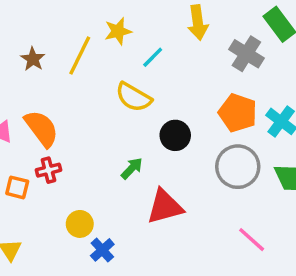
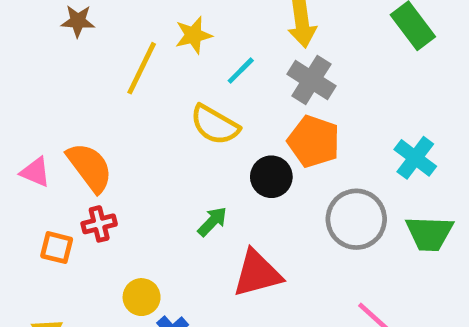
gray cross: (246, 54) -> (311, 80), moved
brown star: (33, 59) -> (78, 21), moved, turned -30
orange pentagon: (238, 113) -> (314, 141), moved

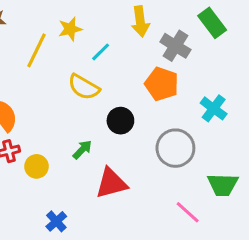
gray cross: (311, 80) -> (175, 46), moved
orange pentagon: (314, 141) -> (162, 84), moved
green trapezoid: (429, 233) -> (223, 185), moved
yellow circle: (142, 297) -> (36, 166), moved

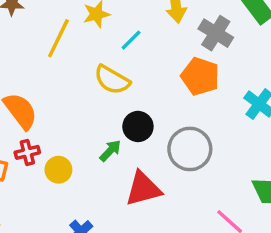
black circle: (120, 121) -> (138, 126), moved
gray circle: (175, 148) -> (190, 149), moved

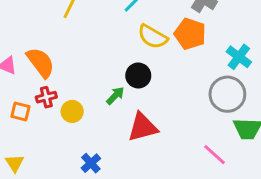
yellow semicircle: (112, 80) -> (153, 37), moved
gray circle: (190, 149) -> (227, 94), moved

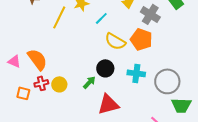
cyan cross: (239, 57) -> (136, 73), moved, turned -30
yellow circle: (72, 111) -> (59, 84), moved

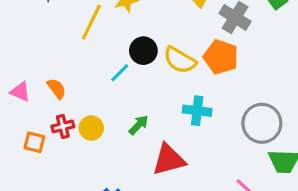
cyan line: (101, 18) -> (120, 73), moved
orange semicircle: (37, 59) -> (57, 89), size x0.6
black circle: (105, 68) -> (143, 51), moved
cyan cross: (136, 73) -> (197, 111), moved

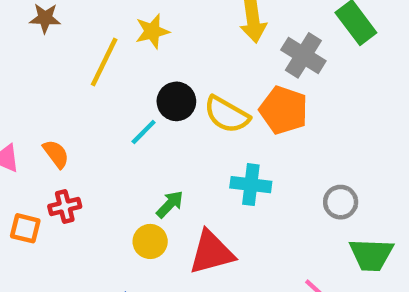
gray circle: (262, 123) -> (341, 202), size x0.6
yellow circle: (91, 128) -> (150, 241), moved

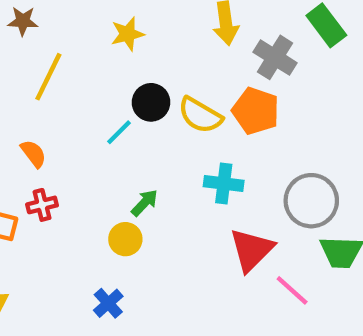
yellow line: (104, 62) -> (48, 77), moved
gray circle: (341, 202) -> (311, 201), size x1.6
red triangle: (211, 252) -> (251, 250), moved, turned -30

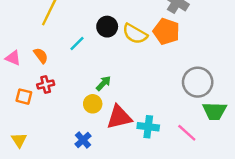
cyan line: (119, 132) -> (77, 43), moved
cyan cross: (224, 184) -> (148, 127), moved
red triangle: (251, 250) -> (119, 117), moved, turned 32

